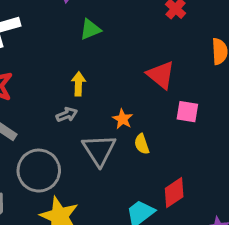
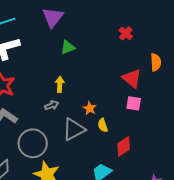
red triangle: (161, 75) -> (132, 78), moved
gray triangle: (99, 150) -> (74, 129), turned 35
red diamond: (174, 193) -> (124, 146), moved

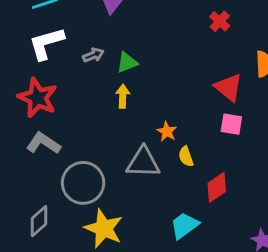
green triangle: (68, 47) -> (127, 62), moved
gray arrow: (52, 105) -> (93, 55), moved
gray triangle: (74, 129) -> (143, 162), turned 30

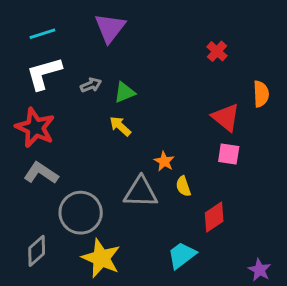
yellow arrow: (123, 96) -> (120, 126), turned -50

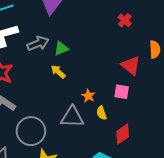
gray arrow: (91, 85) -> (38, 43), size x1.5
pink square: (229, 154) -> (122, 92), moved

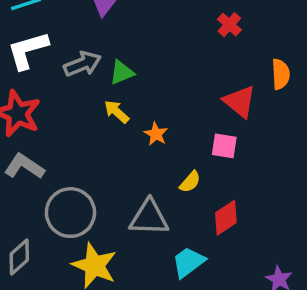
orange star: (88, 96) -> (156, 134), moved
yellow semicircle: (101, 113) -> (190, 182), turned -120
gray triangle: (72, 117) -> (149, 218), moved

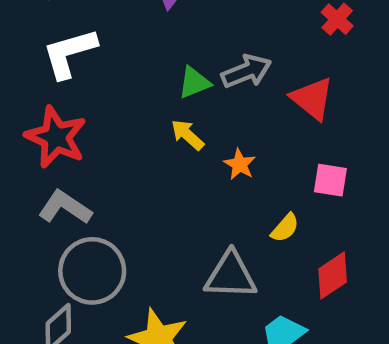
gray arrow: (82, 64) -> (246, 71), moved
red triangle: (240, 101) -> (312, 99), moved
gray circle: (70, 213) -> (92, 271), moved

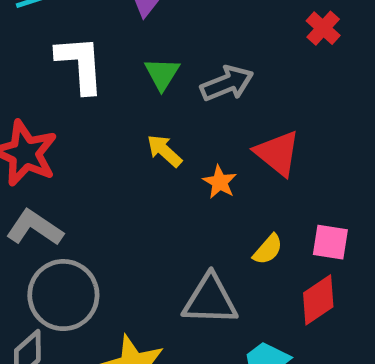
white L-shape: (70, 53) -> (80, 64), moved, turned 102
green triangle: (194, 83) -> (162, 74), moved, turned -36
red triangle: (312, 99) -> (277, 153), moved
pink square: (330, 180) -> (330, 242), moved

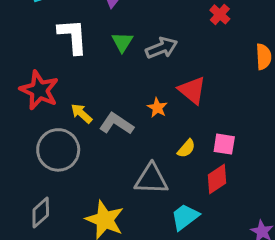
yellow arrow: (164, 151) -> (81, 113), moved
gray L-shape: (35, 228) -> (116, 124), moved
gray circle: (63, 295) -> (58, 150), moved

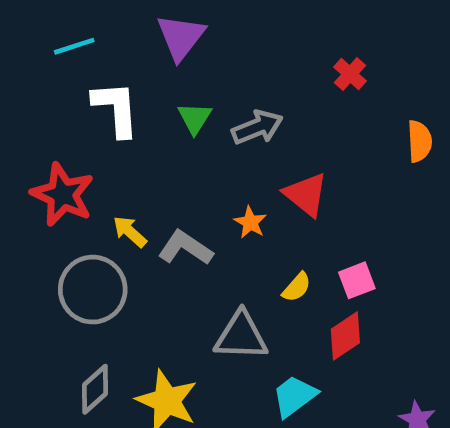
pink square: (224, 144) -> (357, 280), turned -30
gray diamond: (41, 213) -> (95, 389), moved

